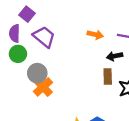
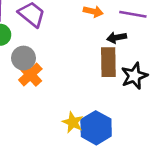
brown rectangle: (108, 77) -> (108, 62), size x1.5

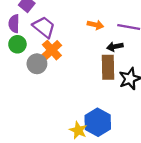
orange cross: (30, 74) -> (52, 50), moved
yellow star: (73, 122) -> (78, 130), moved

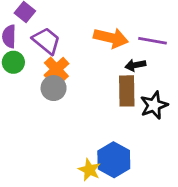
orange arrow: (95, 25) -> (111, 38), size x1.6
gray circle: (37, 64) -> (54, 88), moved

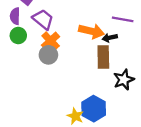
orange arrow: (111, 38) -> (91, 31), moved
black star: (154, 105) -> (124, 80), moved

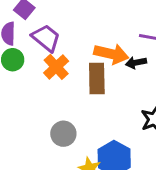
gray circle: (48, 55) -> (63, 134), moved
brown rectangle: (103, 57) -> (97, 79), moved

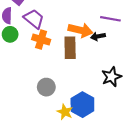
orange cross: (56, 67) -> (41, 39), turned -30

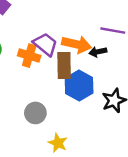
purple trapezoid: (34, 19) -> (45, 44), moved
blue hexagon: (82, 105) -> (79, 86), moved

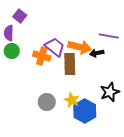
blue hexagon: (79, 86) -> (85, 111), moved
yellow star: (58, 143) -> (72, 100), moved

